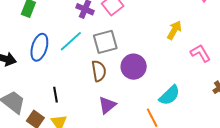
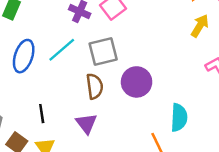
yellow arrow: (174, 30) -> (200, 26), moved
cyan semicircle: (169, 95) -> (179, 118), turned -45
purple triangle: (107, 105) -> (86, 123), moved, turned -30

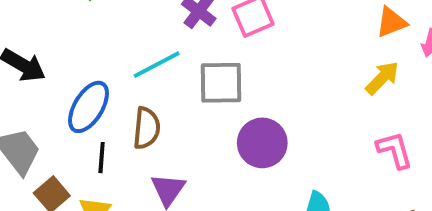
blue ellipse: (24, 56) -> (88, 107), moved
brown semicircle: (95, 86) -> (147, 128), moved

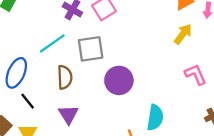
brown semicircle: (147, 128) -> (65, 77), moved
black line: (102, 158) -> (28, 101), turned -36

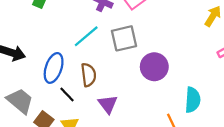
brown semicircle: (65, 77) -> (89, 75), moved

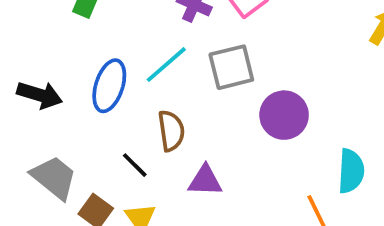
blue ellipse: (54, 68) -> (109, 86), moved
purple triangle: (108, 104) -> (205, 181), turned -50

